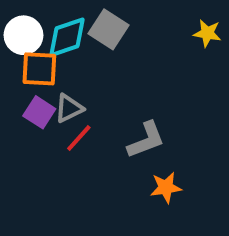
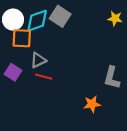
purple square: (39, 112) -> (13, 72), moved
red line: (79, 138) -> (44, 77), turned 63
gray L-shape: (146, 140) -> (112, 78), moved, turned 125

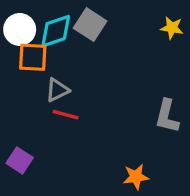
purple square: (13, 72) -> (20, 160), moved
orange star: (92, 104) -> (136, 177), moved

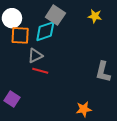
yellow star: (172, 28) -> (95, 16), moved
cyan diamond: (56, 31) -> (45, 31), moved

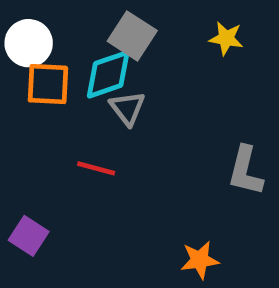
gray triangle: (35, 56) -> (127, 108), moved, turned -42

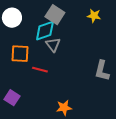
orange square: (48, 84) -> (20, 54), moved
orange star: (200, 260) -> (64, 108), moved

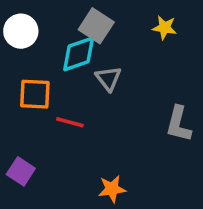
gray triangle: (53, 45) -> (108, 78), moved

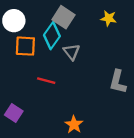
cyan diamond: (79, 54) -> (52, 36), turned -36
orange square: (35, 94) -> (25, 46), moved
orange star: (112, 189) -> (74, 125), turned -30

